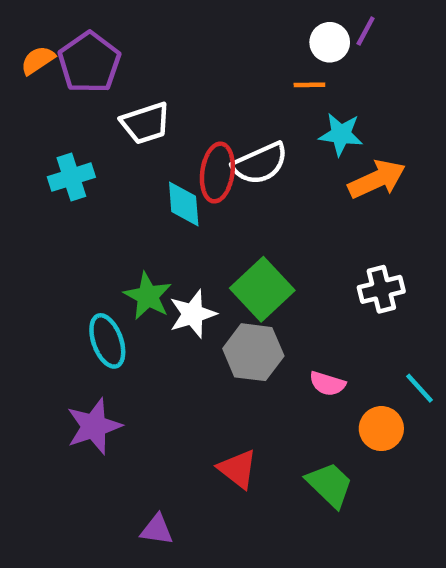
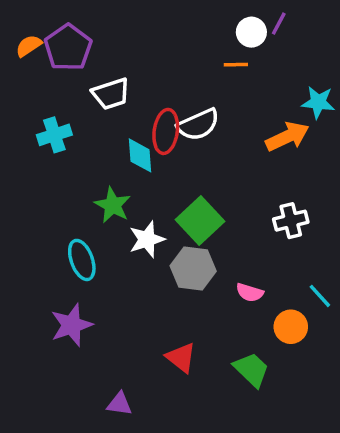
cyan star: (341, 134) -> (318, 102), moved
green star: (148, 296) -> (113, 205), moved

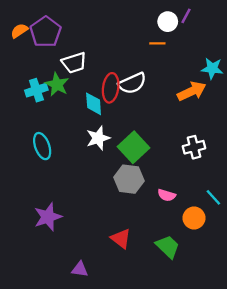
green star: (113, 205) -> (57, 84), moved
white star: (147, 239) -> (98, 138), moved
cyan ellipse: (82, 260) -> (42, 146), moved

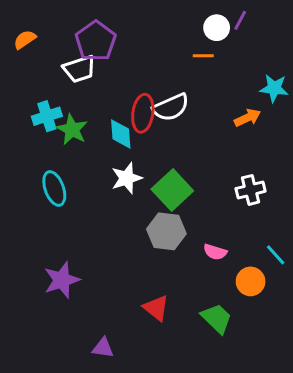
purple pentagon: (46, 32) -> (96, 41), moved
white trapezoid: (74, 63) -> (79, 69), moved
green star: (57, 84) -> (72, 129), moved
orange arrow: (192, 91) -> (248, 118), size x0.7

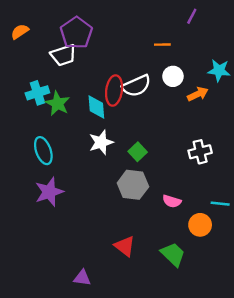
white circle: (217, 28) -> (173, 76), moved
green square: (172, 190) -> (138, 152), size x0.6
cyan line: (276, 255) -> (220, 204), turned -42
purple star: (62, 280) -> (49, 192), moved

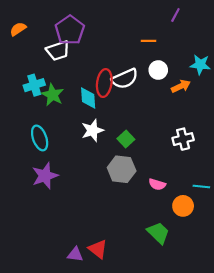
red triangle: (125, 246) -> (98, 249), moved

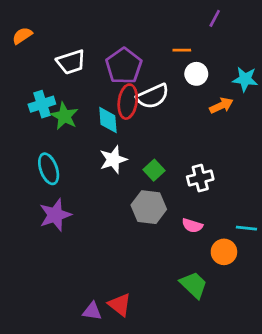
purple pentagon: (70, 30) -> (124, 66), moved
white circle: (158, 70) -> (196, 74), moved
white cross: (183, 139) -> (200, 178), moved

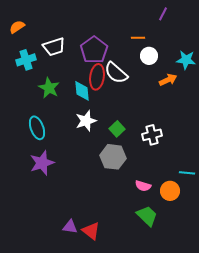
white semicircle: (153, 96) -> (116, 73), turned 65
cyan cross: (42, 104) -> (26, 60), moved
pink semicircle: (192, 225) -> (143, 186), moved
purple triangle: (92, 311) -> (70, 227), moved

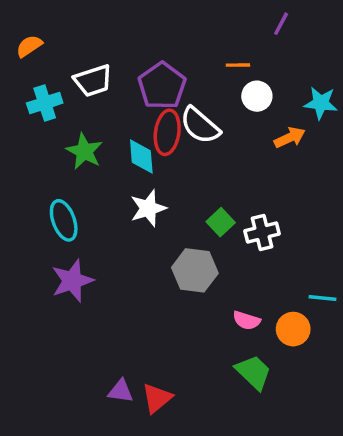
green square: (117, 129) -> (221, 222), moved
red triangle: (91, 231) -> (157, 398), turned 42

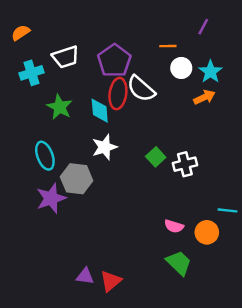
purple line: (281, 24) -> (203, 27), moved
cyan star: (321, 103) -> (210, 72), moved, turned 30
gray hexagon: (195, 270) -> (77, 179), moved

